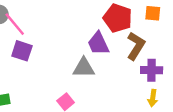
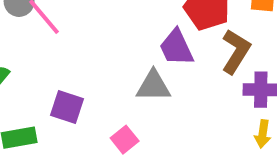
purple square: (22, 51) -> (67, 107), moved

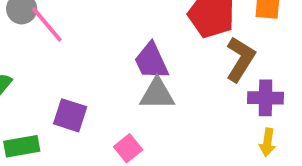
purple trapezoid: (176, 48) -> (151, 61), moved

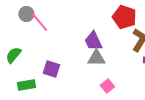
pink square: (128, 148) -> (107, 86), moved

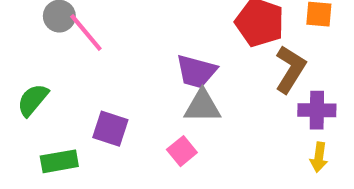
purple trapezoid: (93, 41) -> (196, 71), turned -50
pink square: (107, 86) -> (182, 151), moved

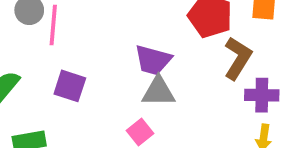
pink line: (86, 32) -> (53, 25), turned 45
purple square: (110, 129) -> (70, 86), moved

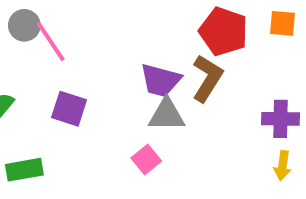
pink line: (53, 25) -> (51, 42), turned -39
brown L-shape: (238, 58) -> (207, 78), moved

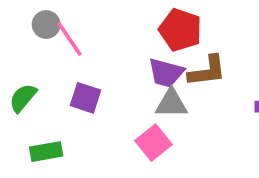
red pentagon: (224, 31) -> (180, 30), moved
brown L-shape: (207, 78) -> (207, 71), turned 51
pink square: (146, 160) -> (153, 143), size x1.4

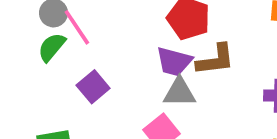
green semicircle: (23, 98) -> (52, 47), moved
purple square: (86, 98) -> (93, 87), turned 32

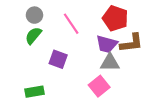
pink line: (77, 27) -> (71, 24), moved
purple square: (93, 87) -> (58, 59), turned -30

